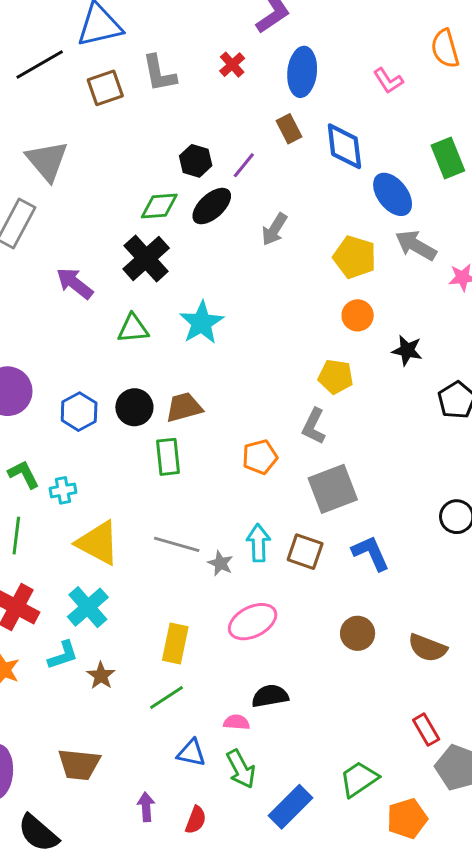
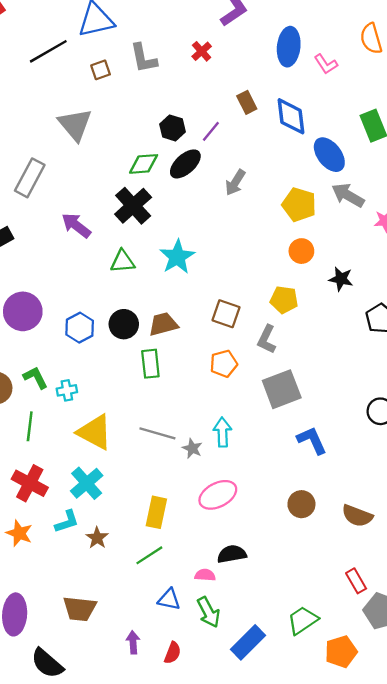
blue ellipse: (302, 72) -> (289, 47), moved
brown square: (105, 88) -> (101, 70), size x0.7
gray triangle: (47, 161) -> (75, 124), moved
brown square: (305, 552) -> (226, 314), moved

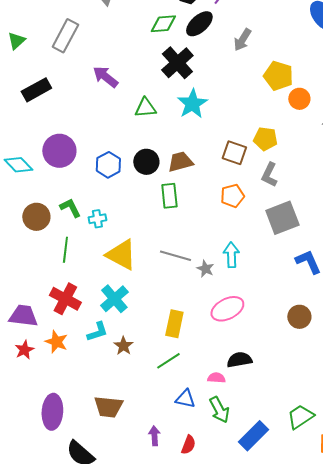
yellow pentagon: (299, 205) -> (278, 76), moved
black cross: (133, 206) -> (177, 63), moved
yellow pentagon: (284, 300) -> (265, 139), moved

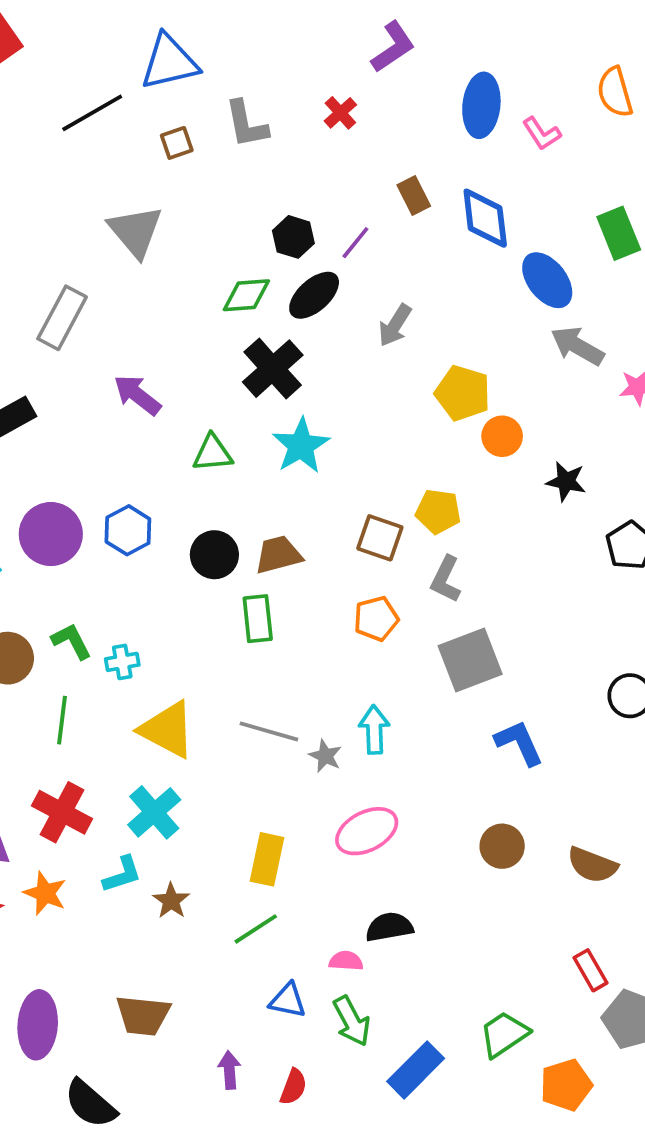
blue hexagon: (108, 165) -> (128, 530), moved

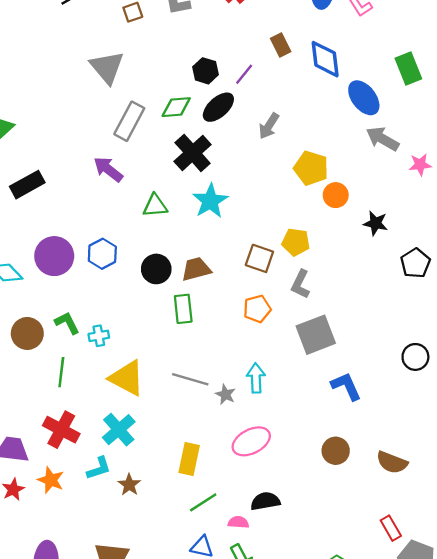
gray rectangle: (62, 318) -> (129, 121), moved
green line: (256, 929) -> (203, 502), moved

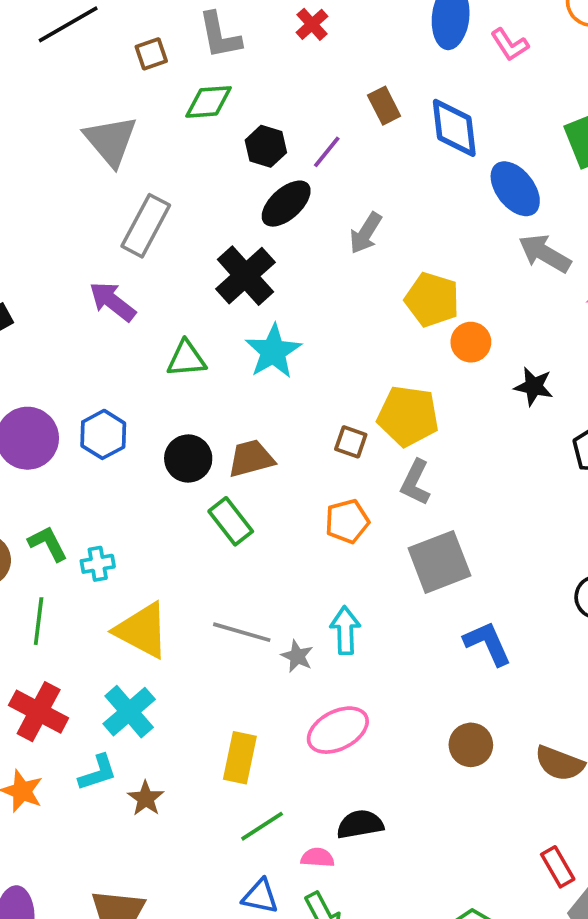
green diamond: (176, 107) -> (209, 102), moved
yellow pentagon: (296, 242) -> (408, 416), size x1.4
brown square: (259, 258) -> (351, 442), size x0.7
green rectangle: (183, 309) -> (231, 521), turned -32

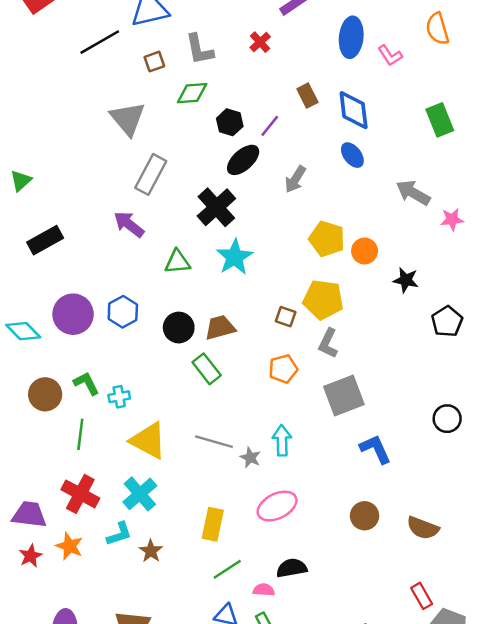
blue ellipse: (515, 189) -> (352, 155), moved, size x0.7
yellow pentagon: (432, 300) -> (327, 239), moved

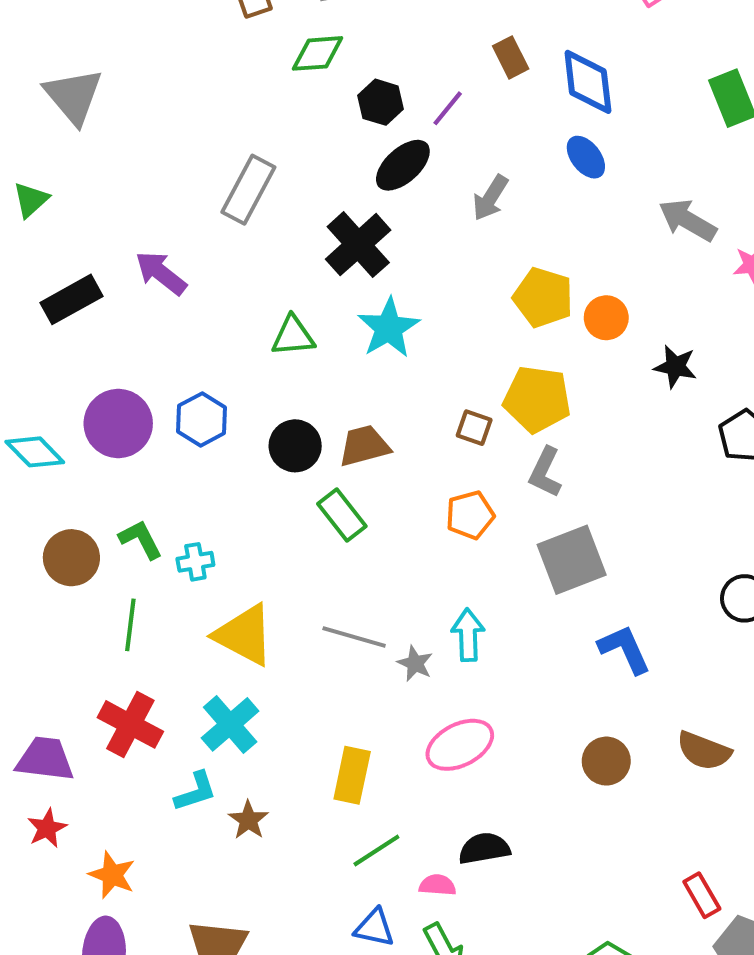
gray triangle: (128, 119) -> (73, 96), moved
purple arrow: (129, 224) -> (161, 273), moved
brown semicircle: (423, 528) -> (704, 751), moved
orange star: (69, 546) -> (112, 875), moved

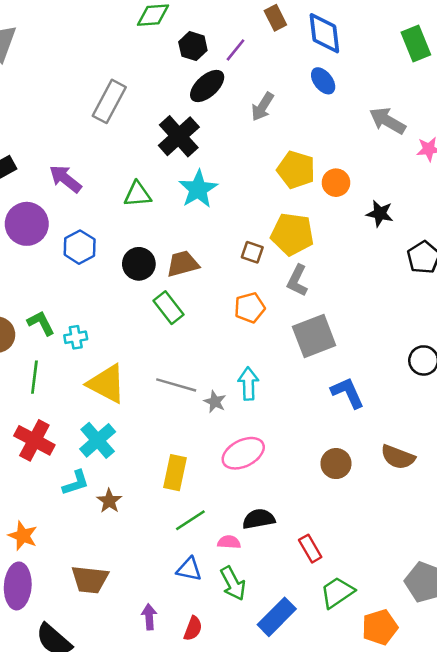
purple arrow: (161, 273) -> (65, 179), moved
purple circle: (118, 423) -> (27, 224), moved
red rectangle: (702, 895) -> (310, 549), moved

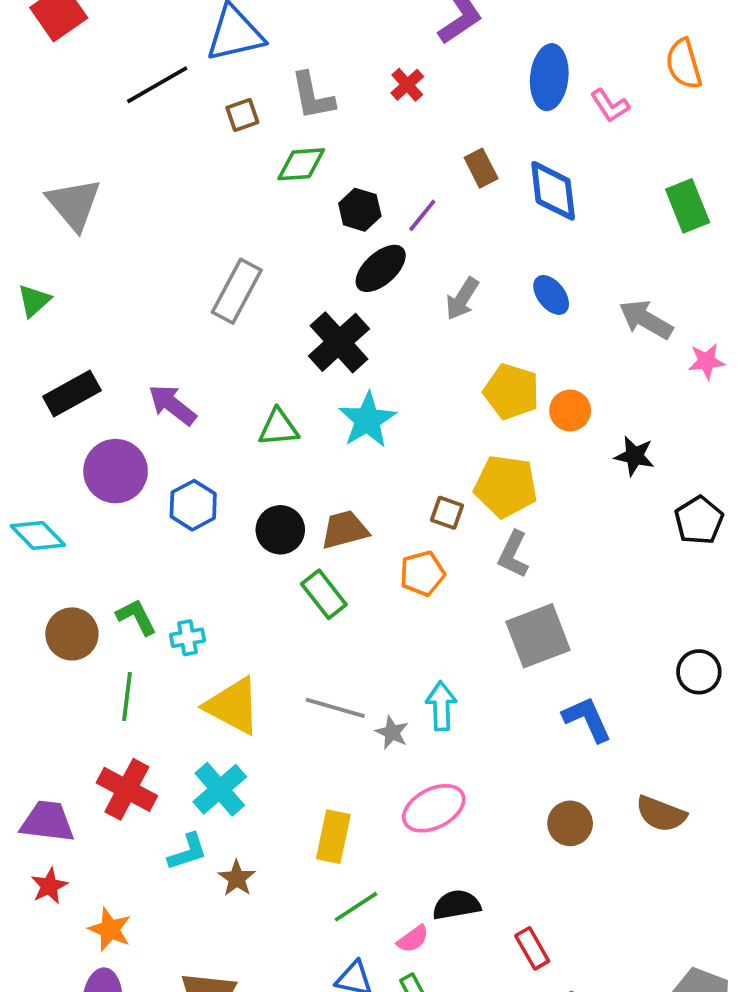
blue ellipse: (323, 81) -> (551, 295), moved
orange pentagon: (250, 308) -> (422, 573), moved
pink semicircle: (229, 542) -> (413, 939), turned 140

